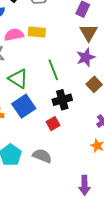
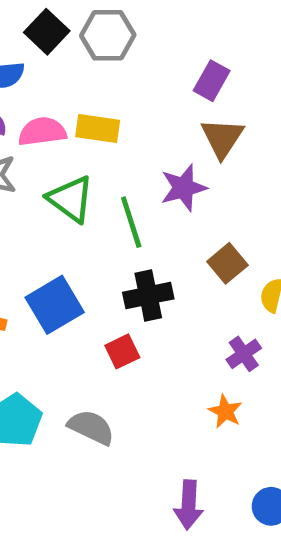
purple star: (86, 57) -> (184, 188), moved
green triangle: (18, 79) -> (71, 199), moved

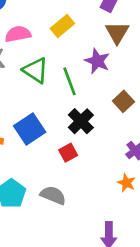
yellow rectangle: (98, 128) -> (62, 26), moved, turned -45
purple star: (184, 188) -> (97, 61), turned -30
black cross: (148, 296) -> (81, 121), turned -30

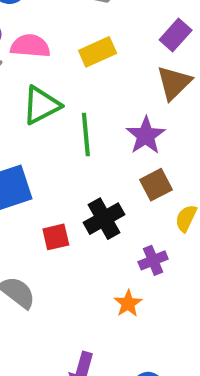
purple star: (97, 61) -> (146, 135), moved
green triangle: (36, 70) -> (41, 105), turned 44
black cross: (81, 121) -> (104, 219), moved

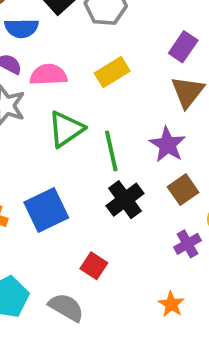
black cross: (104, 219) -> (125, 200), moved
red square: (56, 237) -> (94, 266), moved, turned -36
purple cross: (153, 260) -> (187, 244), moved

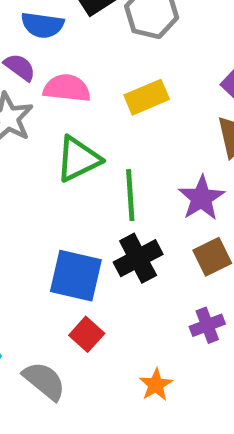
blue square: (46, 210) -> (76, 276), moved, turned 30
orange star: (171, 304) -> (156, 385), moved

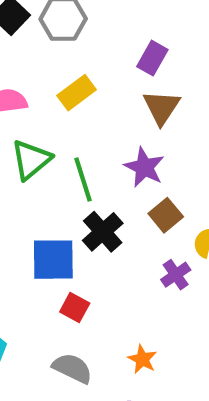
gray semicircle: (44, 381) -> (72, 368), moved
orange star: (156, 385) -> (142, 359), moved

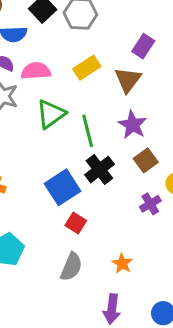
brown triangle: (161, 107) -> (128, 80), moved
blue square: (53, 260) -> (62, 187), turned -36
gray semicircle: (72, 368) -> (71, 267), turned 84

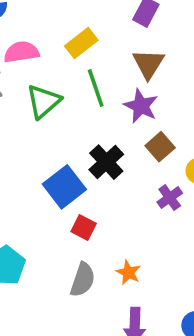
brown triangle: (128, 80) -> (148, 64), moved
green line: (88, 131) -> (96, 88), moved
orange star: (122, 263) -> (128, 272), moved

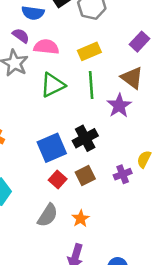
brown triangle: (148, 64) -> (132, 78), turned -40
brown square: (160, 147) -> (85, 176), moved

